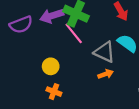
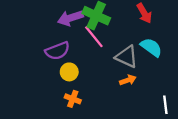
purple semicircle: (21, 25) -> (57, 51), moved

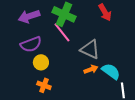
purple arrow: (70, 18) -> (29, 16), moved
cyan semicircle: (151, 47) -> (111, 71), moved

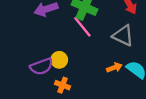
purple semicircle: (31, 44) -> (42, 66), moved
gray triangle: (90, 49) -> (123, 36), moved

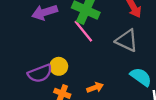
orange arrow: (114, 68) -> (95, 87), moved

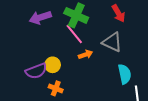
cyan semicircle: (141, 77) -> (125, 74), turned 42
orange arrow: (95, 87) -> (85, 55), moved

